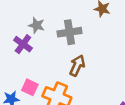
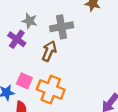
brown arrow: (77, 66) -> (49, 51), moved

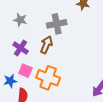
gray star: (30, 21) -> (20, 20), moved
purple cross: (17, 39) -> (21, 48), moved

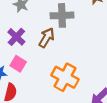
orange cross: (48, 78) -> (65, 77), moved

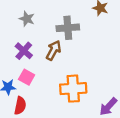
orange cross: (65, 77) -> (73, 89), turned -30

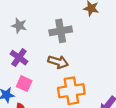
brown arrow: (54, 50) -> (58, 62), moved, turned 84

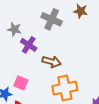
gray cross: (61, 31) -> (52, 19), moved, turned 36
purple cross: (19, 58) -> (29, 45), moved

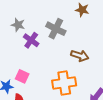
gray cross: (52, 19) -> (56, 29), moved
brown arrow: (52, 62) -> (80, 56), moved

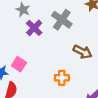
orange cross: (64, 83) -> (62, 78), size x0.6

